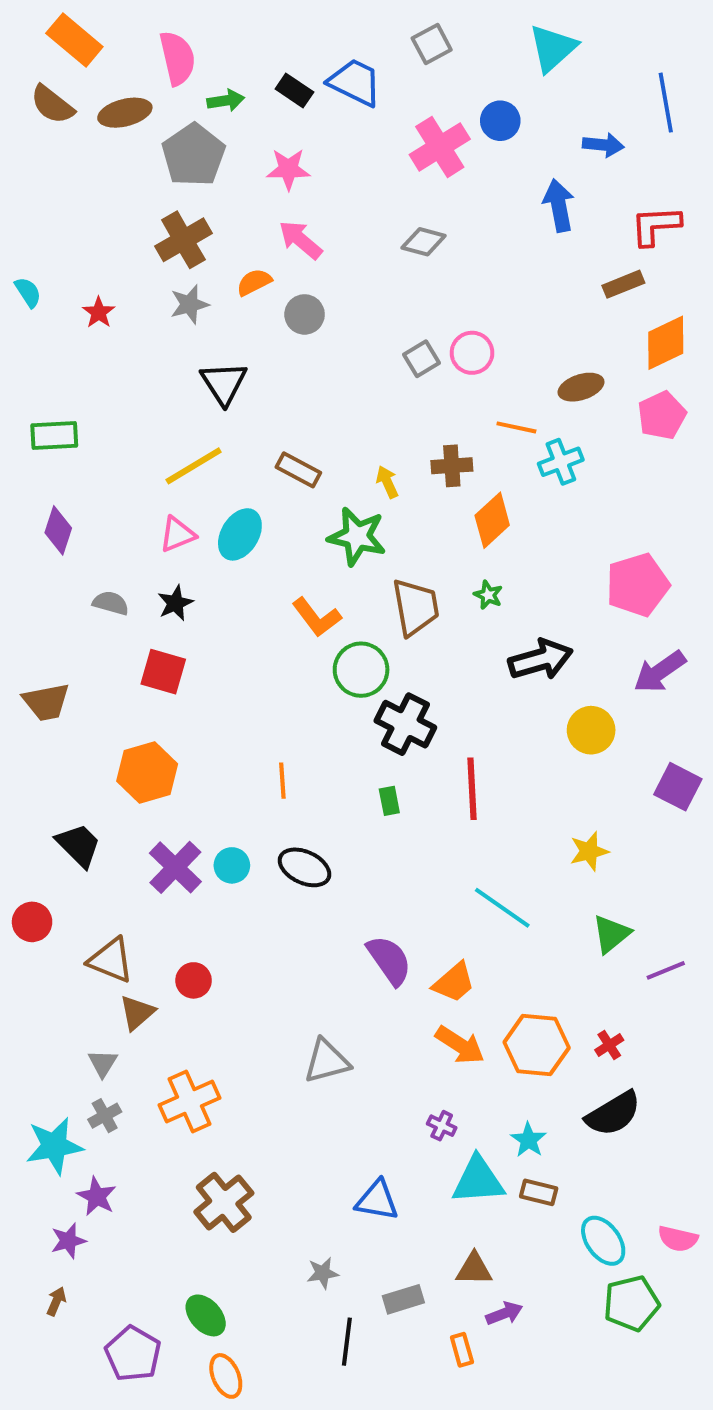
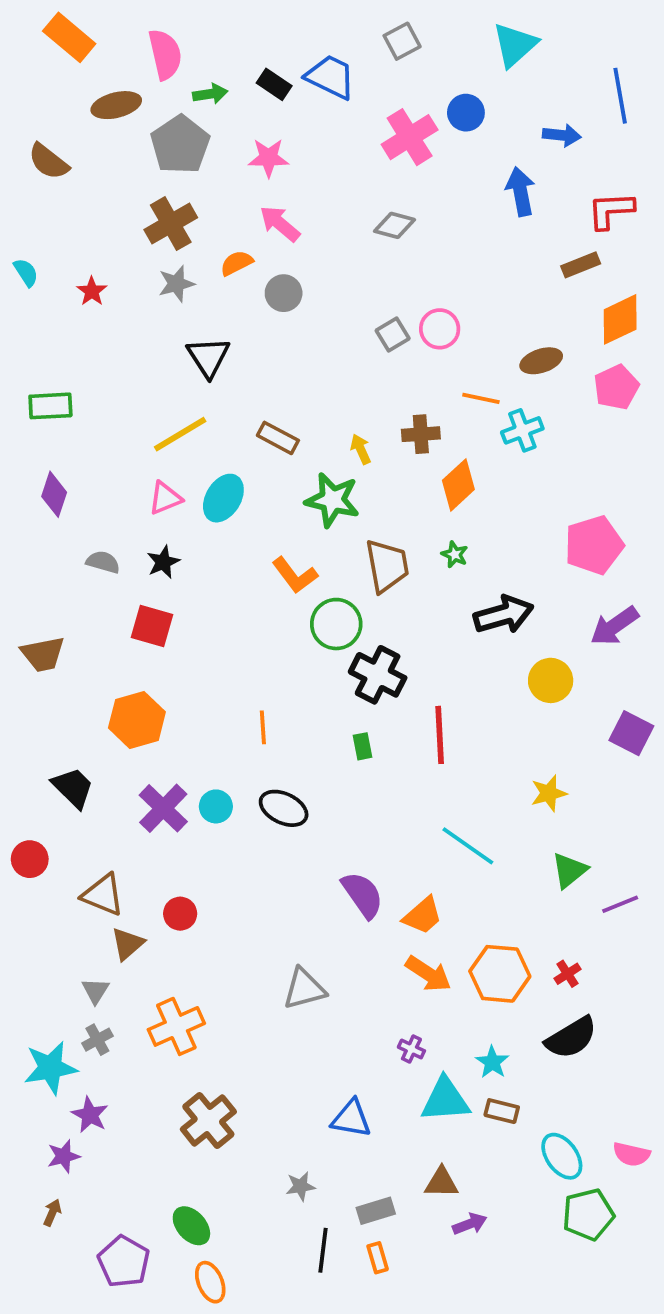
brown semicircle: (52, 105) -> (49, 162), moved
orange rectangle: (462, 1350) -> (378, 1258), moved

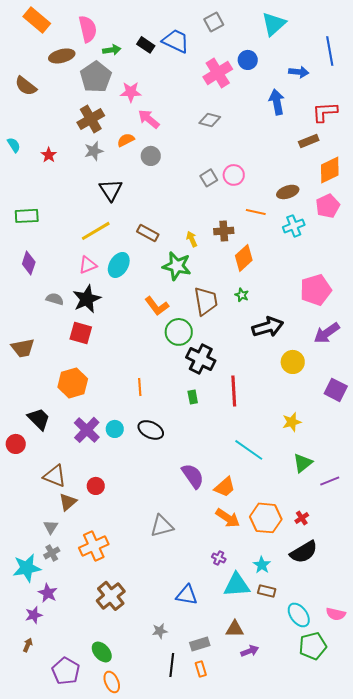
pink star: (269, 158) -> (131, 92), moved
cyan cross: (522, 430) -> (294, 226), moved
black star: (163, 562) -> (87, 299), size x1.6
red circle: (30, 859) -> (16, 444), moved

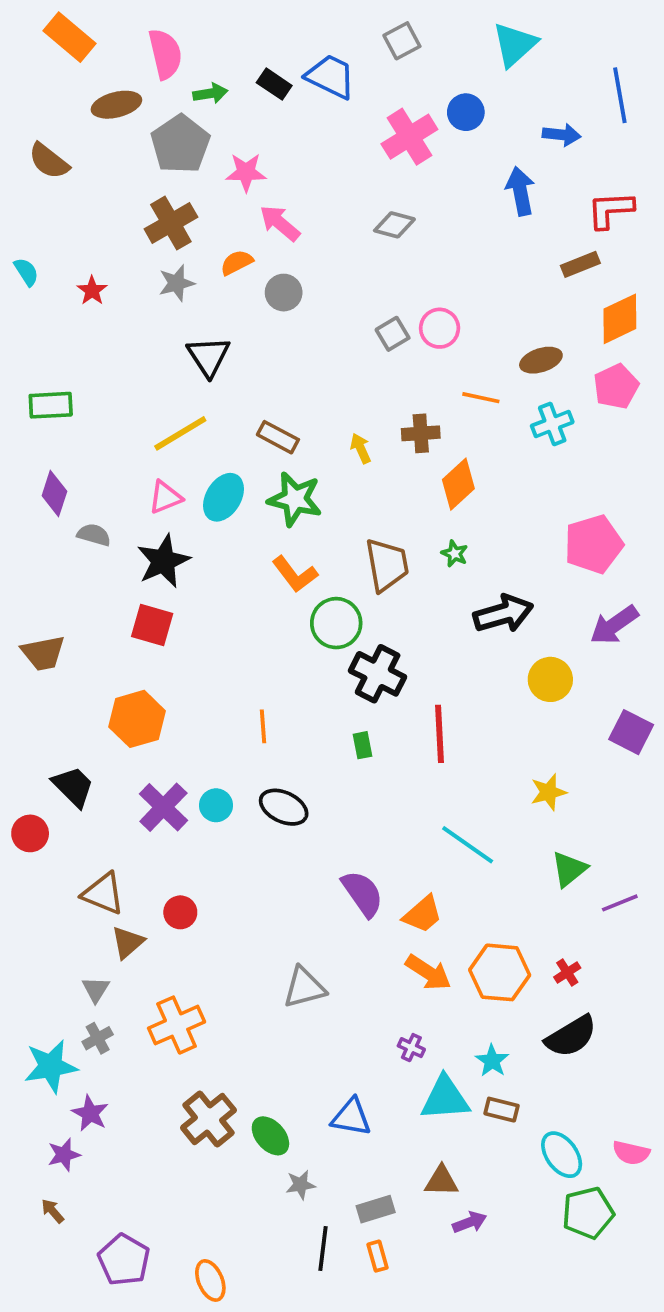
green star: (177, 266) -> (295, 499), moved
gray semicircle: (55, 299) -> (94, 535), moved
brown arrow: (28, 645) -> (53, 1211), turned -64
green ellipse: (102, 652) -> (270, 1136), moved

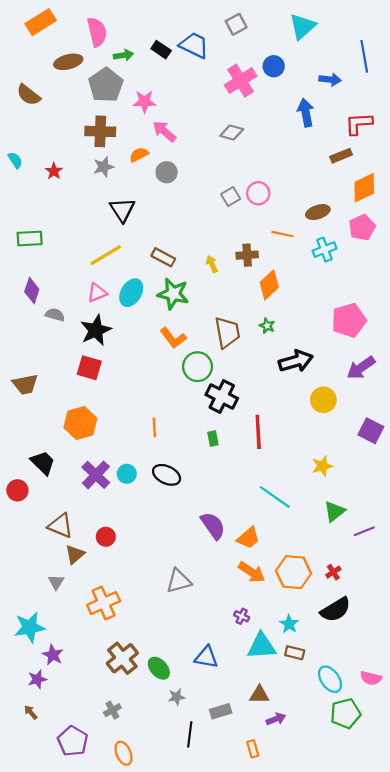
orange rectangle: (69, 37) -> (41, 22), turned -72
brown cross: (171, 223) -> (100, 131), turned 32
gray cross: (98, 1038) -> (112, 710), moved
orange rectangle: (378, 1256) -> (253, 749), moved

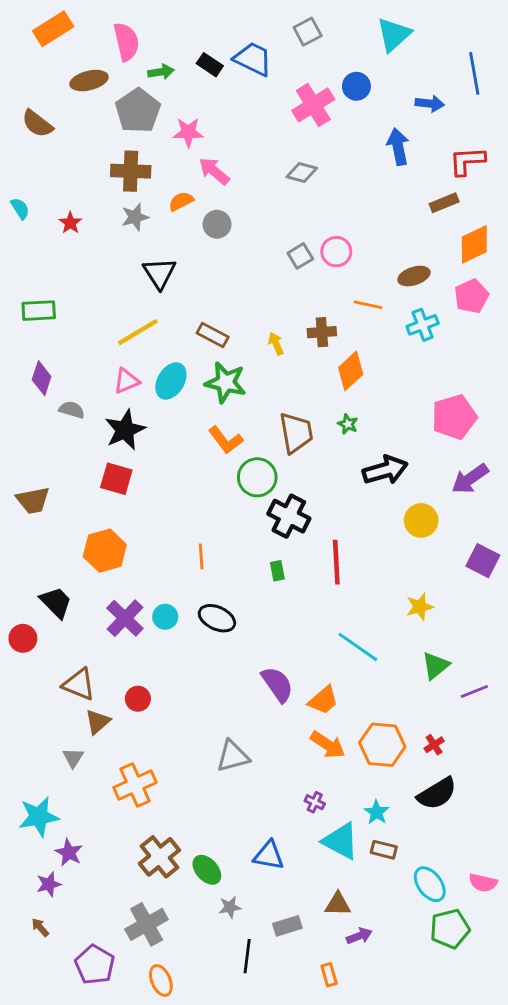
cyan triangle: (262, 646) -> (341, 841), turned 32
gray cross: (112, 710) -> (147, 924), size x1.8

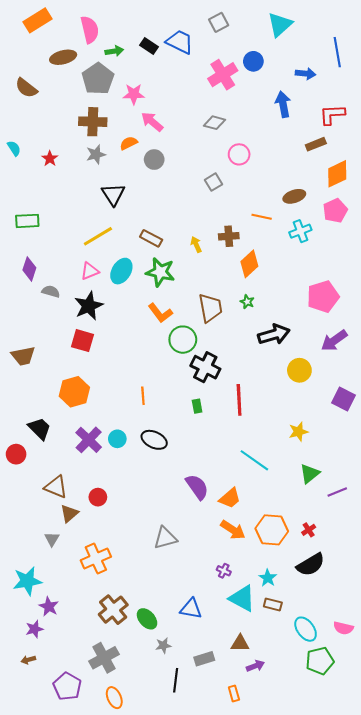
pink circle: (336, 252) -> (239, 154), moved
brown arrow: (40, 927) -> (28, 660), turned -64

